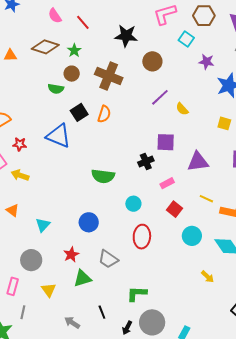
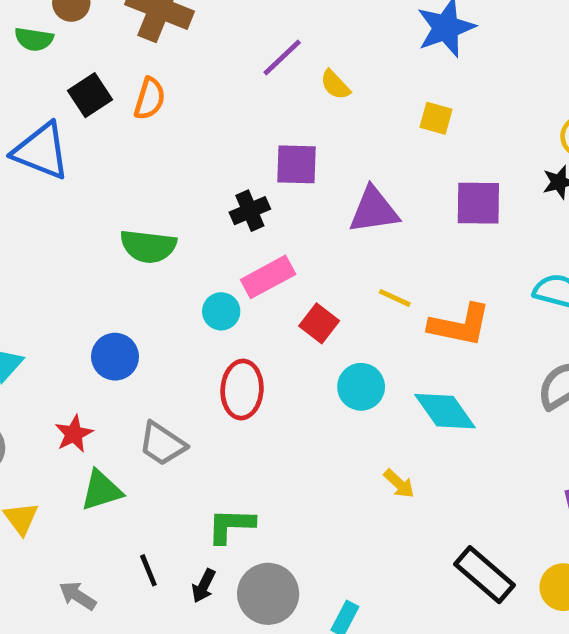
pink rectangle: (167, 183) -> (268, 277), moved, size x1.5
black arrow: (127, 328) -> (204, 586), moved

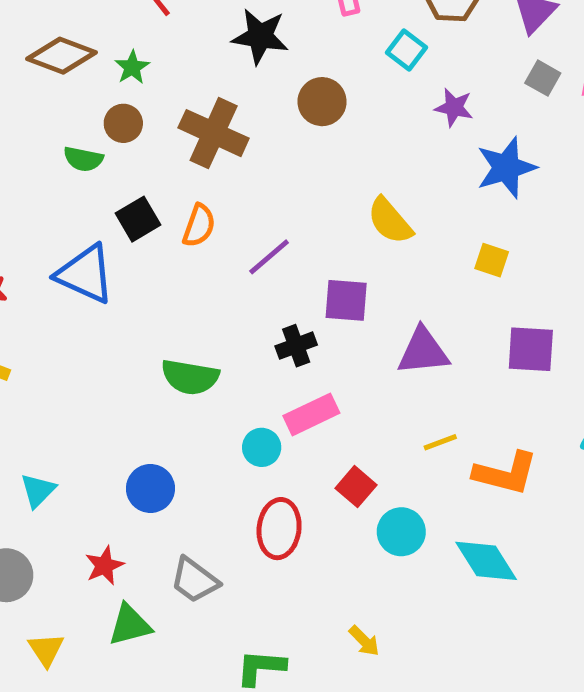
purple line: (282, 57) -> (269, 257), moved
yellow semicircle: (335, 85) -> (390, 221), size x1.5
yellow line: (395, 298) -> (440, 442), turned -48
red square: (319, 323) -> (356, 487), moved
yellow arrow: (399, 484) -> (364, 641), moved

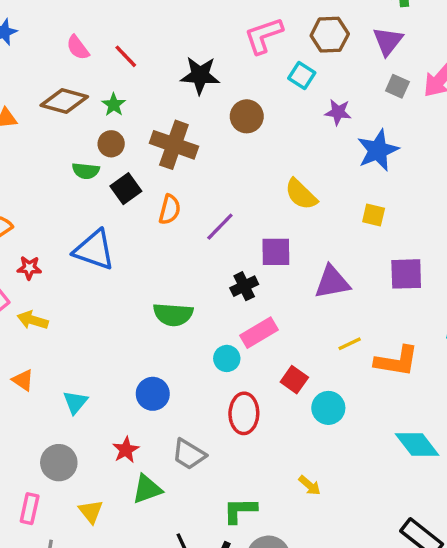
black square: (138, 219) -> (126, 189), moved
cyan diamond: (486, 561) -> (417, 445), moved

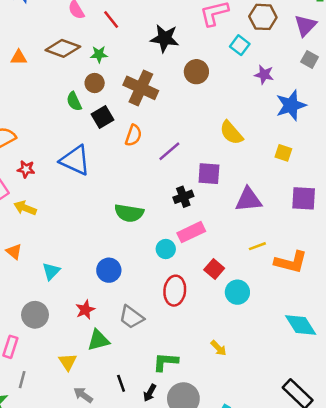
green star: (114, 105) -> (99, 54), turned 30
green semicircle: (86, 171) -> (74, 101), turned 54
yellow triangle: (91, 511) -> (68, 362), moved

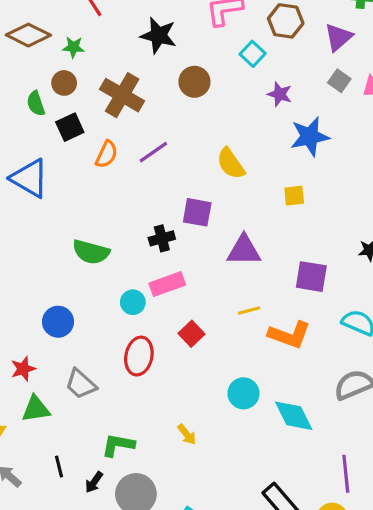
purple line: (169, 151) -> (153, 152), moved
yellow square: (283, 153) -> (294, 196), turned -30
purple square: (304, 198) -> (311, 277), moved
cyan circle: (237, 292) -> (243, 393), moved

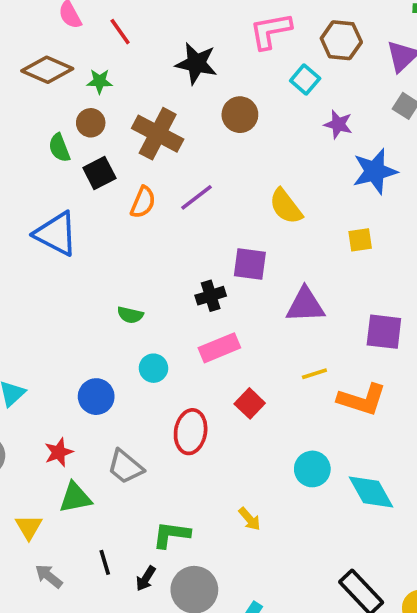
green semicircle: (91, 252) -> (130, 315), size x0.6
cyan circle: (133, 302) -> (153, 368), moved

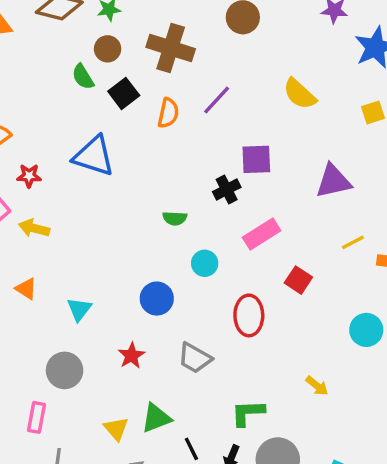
purple square: (250, 264) -> (256, 159), moved
black cross: (211, 296) -> (227, 190), moved
green triangle: (75, 498) -> (156, 418), moved

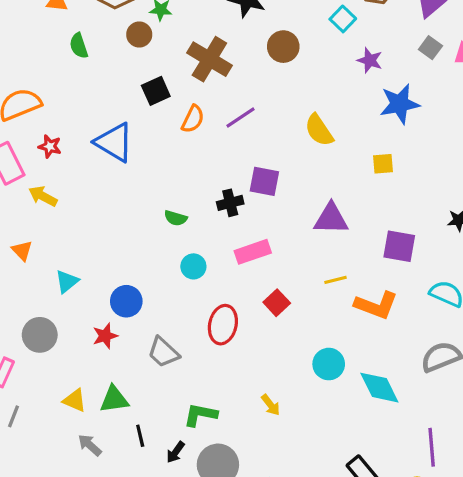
brown circle: (108, 49) -> (139, 35), moved
green semicircle: (83, 77) -> (79, 46), moved
blue circle: (157, 299) -> (126, 301), moved
yellow triangle: (116, 429) -> (75, 400), turned -40

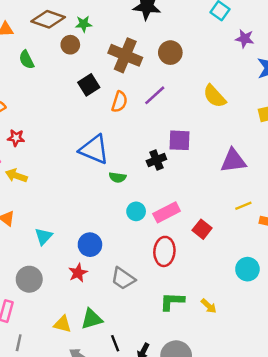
brown circle: (283, 47) -> (170, 53), moved
blue triangle: (114, 142) -> (94, 149), moved
pink rectangle: (253, 252) -> (167, 212), moved
green L-shape: (200, 415) -> (172, 301), moved

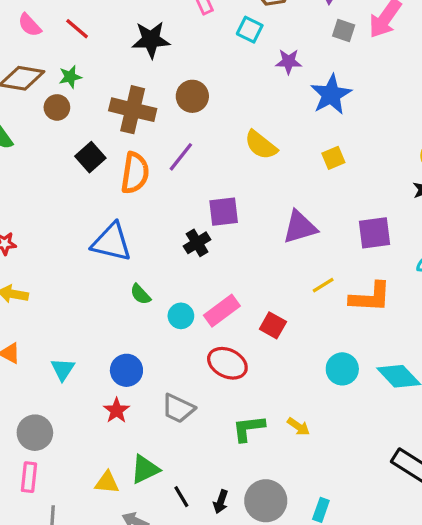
orange semicircle: (119, 102) -> (135, 173), size x1.4
green semicircle: (118, 177) -> (140, 294), moved, turned 49
red ellipse: (164, 251) -> (227, 363), turned -60
gray circle: (29, 279) -> (35, 433), moved

